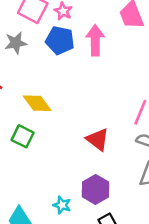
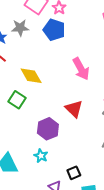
pink arrow: (95, 40) -> (81, 69), moved, turned 145
purple hexagon: (96, 189) -> (48, 129), moved

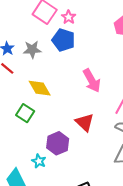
gray star: (20, 28) -> (32, 50), moved
cyan star: (41, 156) -> (39, 161), moved

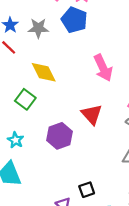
cyan star: (39, 161) -> (16, 140), moved

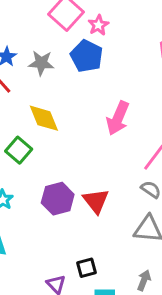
pink arrow: (103, 68) -> (118, 118), turned 44
red triangle: (92, 114) -> (96, 201), moved

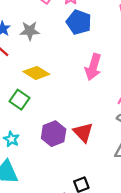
blue pentagon: (87, 56) -> (79, 22), moved
yellow diamond: (44, 118) -> (36, 73), turned -30

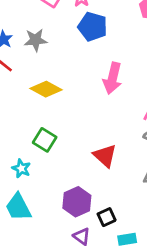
green square: (20, 100) -> (45, 140), moved
purple hexagon: (54, 134) -> (77, 202), moved

